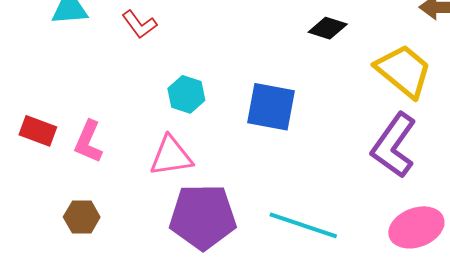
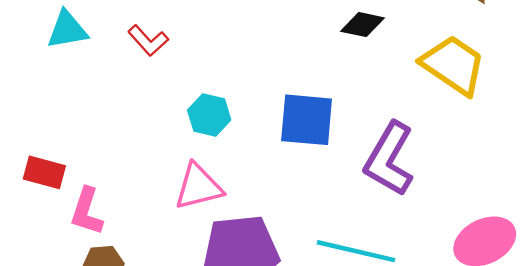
pink L-shape: (88, 142) -> (87, 211), moved
purple L-shape: (394, 145) -> (389, 159), moved

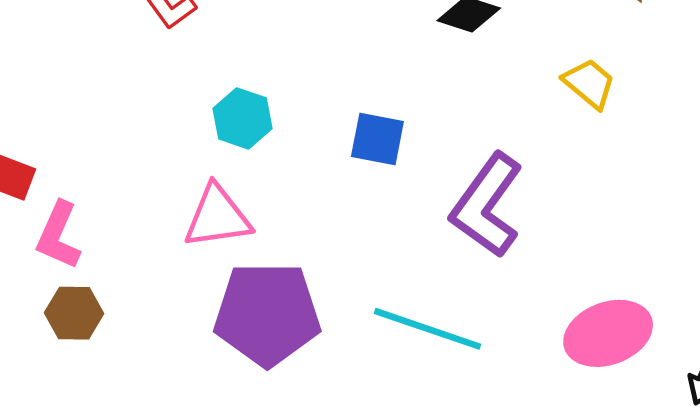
yellow trapezoid: (453, 65) -> (589, 83), size x0.6
blue square: (307, 120) -> (377, 139), size x0.7

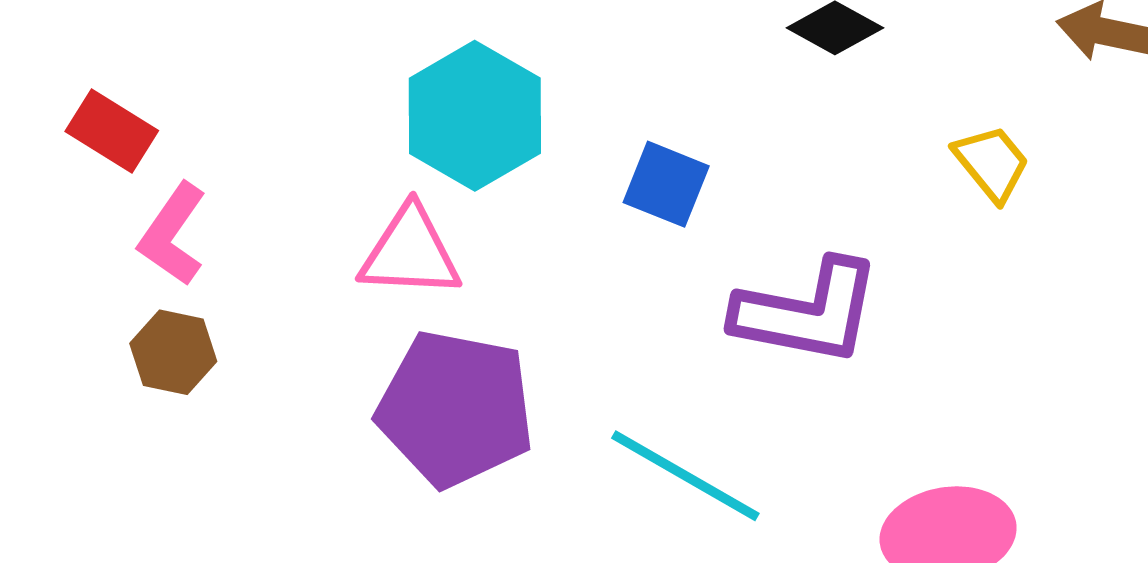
cyan hexagon: (243, 118) -> (475, 116), size x1.6
purple L-shape: (487, 205) -> (807, 312), turned -126

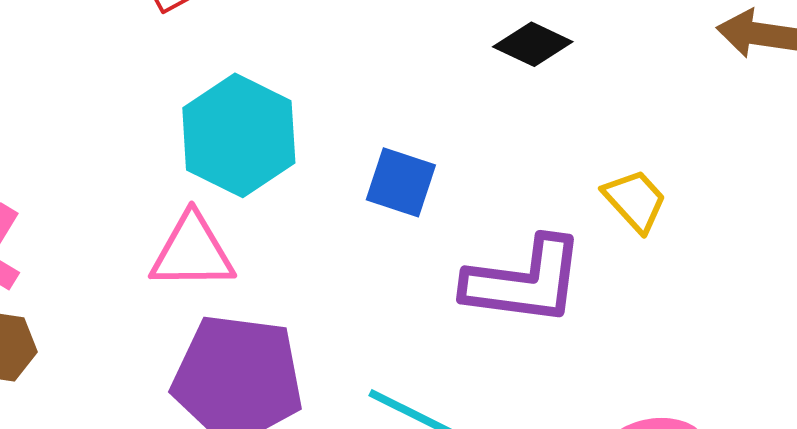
yellow trapezoid: (992, 163) -> (635, 201), moved

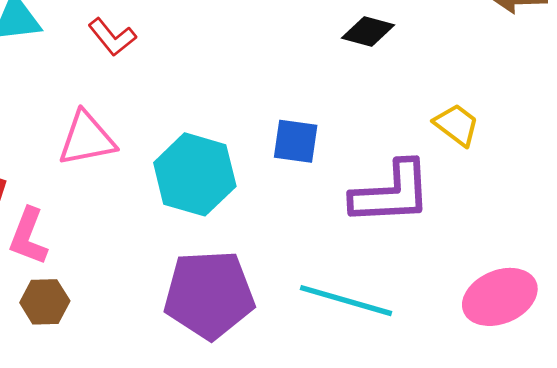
cyan hexagon: (239, 135) -> (195, 174), moved
pink triangle: (192, 252) -> (87, 139), moved

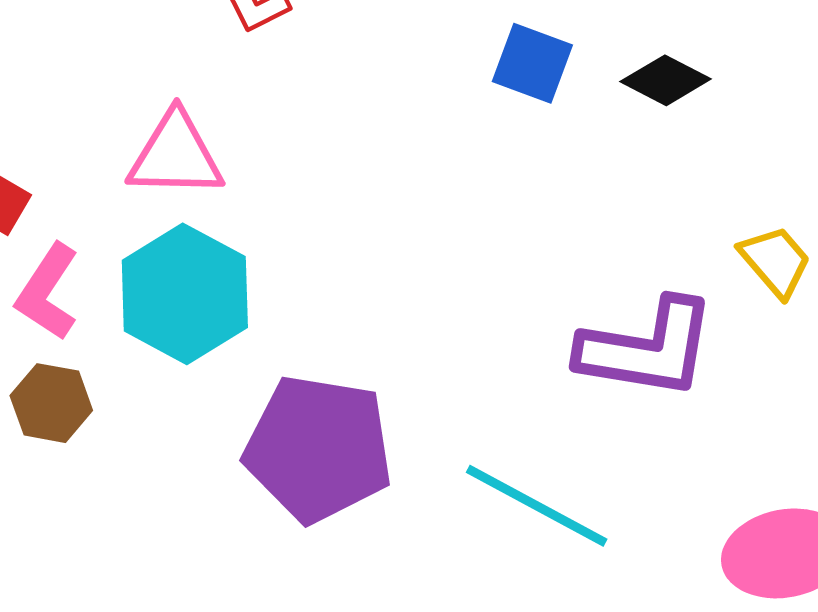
blue square: (296, 141) -> (532, 63), moved
cyan hexagon: (195, 174) -> (185, 294), moved

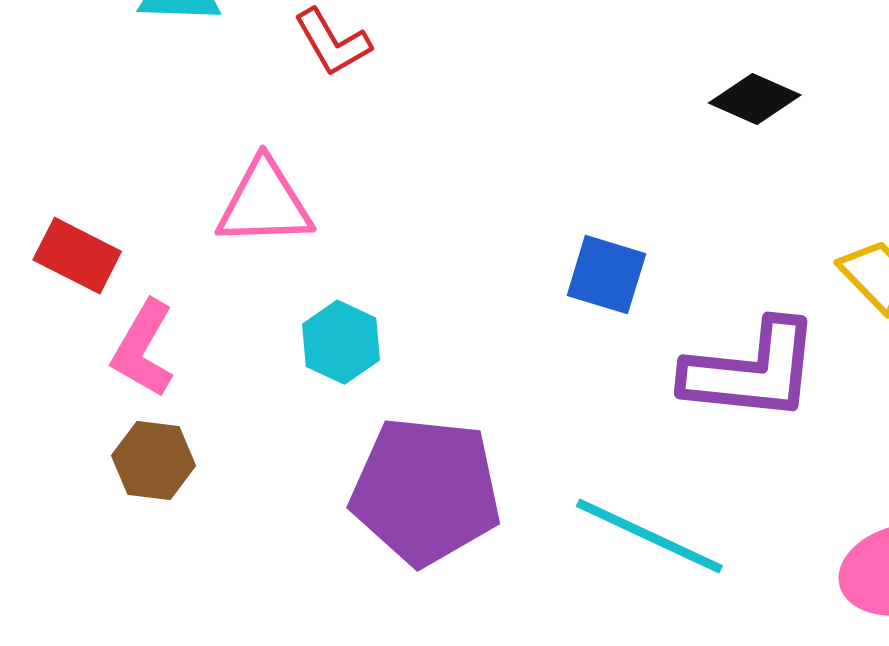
blue square: (532, 63) -> (606, 275), moved
cyan hexagon: (185, 294) -> (341, 342), moved, size x0.6

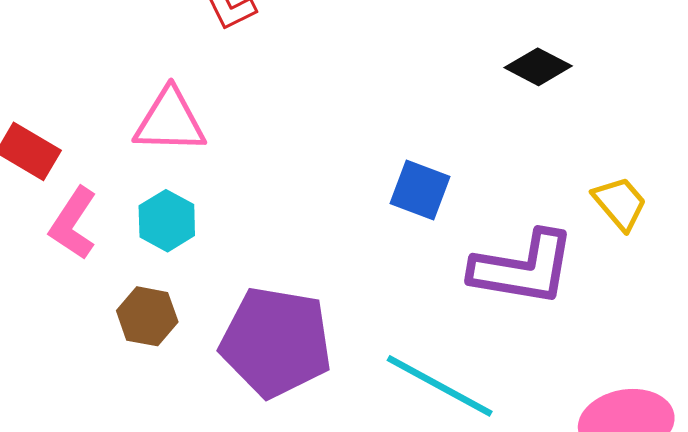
cyan hexagon: (341, 342) -> (167, 221), moved
brown hexagon: (154, 461) -> (147, 316), moved

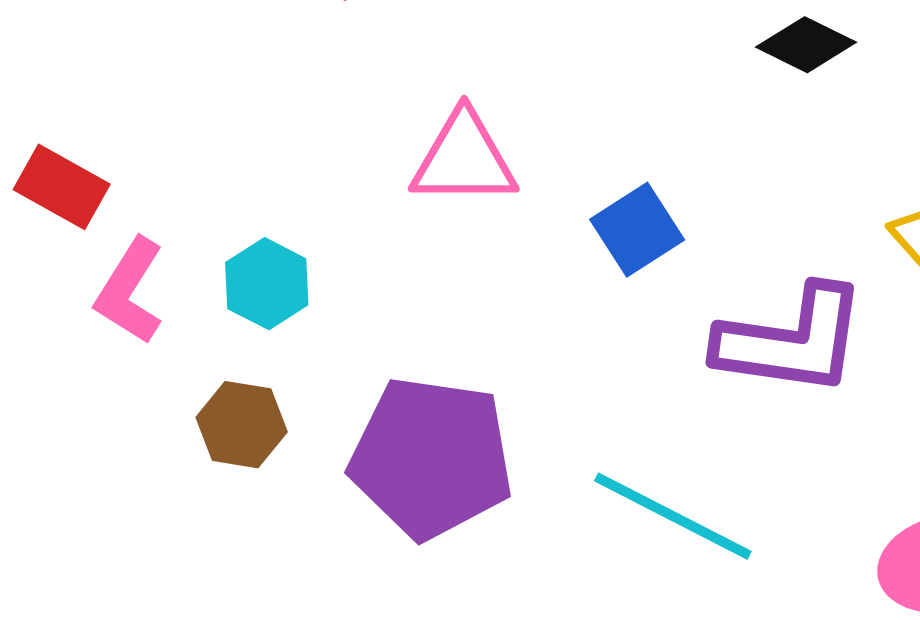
pink triangle: (170, 121) -> (464, 159), moved
blue square: (420, 190) -> (637, 230), turned 38

